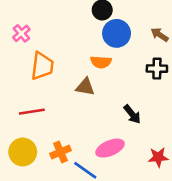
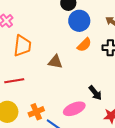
orange semicircle: (101, 62) -> (84, 45), moved, turned -49
black arrow: (132, 114) -> (95, 93), moved

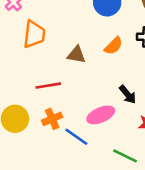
orange semicircle: (84, 45) -> (114, 46), moved
red line: (14, 81) -> (48, 86), moved

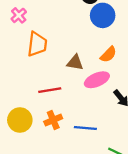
pink ellipse: (101, 115) -> (97, 80), moved
blue line: (76, 137) -> (85, 128), moved, turned -30

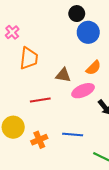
orange cross: (53, 120) -> (39, 140), moved

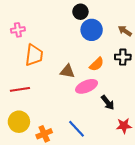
pink cross: (12, 32) -> (18, 30), turned 32
red line: (40, 100) -> (20, 89), moved
blue line: (73, 134) -> (76, 129), turned 42

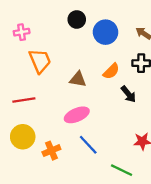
black circle: (80, 12) -> (77, 19), moved
orange trapezoid: (34, 55) -> (40, 61), turned -30
pink ellipse: (87, 86) -> (77, 115), moved
black arrow: (108, 103) -> (128, 94), moved

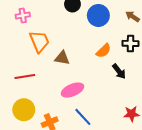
brown triangle: (78, 79) -> (62, 58), moved

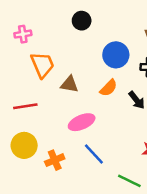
blue circle: (98, 15) -> (116, 55), moved
orange semicircle: (104, 51) -> (109, 88), moved

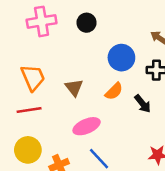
pink cross: (23, 34) -> (42, 21), moved, size x1.6
orange trapezoid: (42, 65) -> (33, 78), moved
brown triangle: (69, 84) -> (74, 88), turned 42

